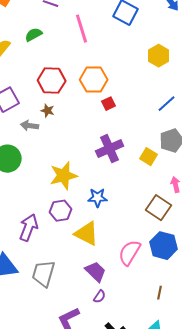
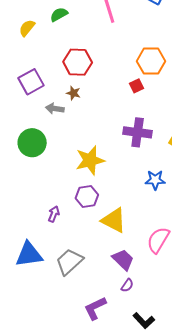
orange hexagon: (94, 80) -> (151, 61), moved
purple cross: (110, 149) -> (138, 132), turned 32
blue star: (98, 198) -> (155, 180), moved
purple arrow: (29, 228) -> (54, 214), size x0.6
gray trapezoid: (44, 274) -> (69, 262), turned 32

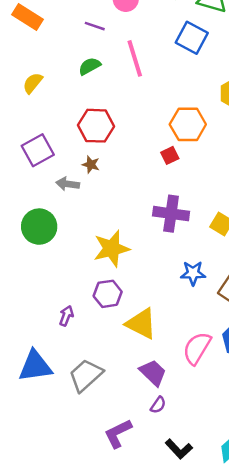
green semicircle: (59, 14) -> (90, 66), moved

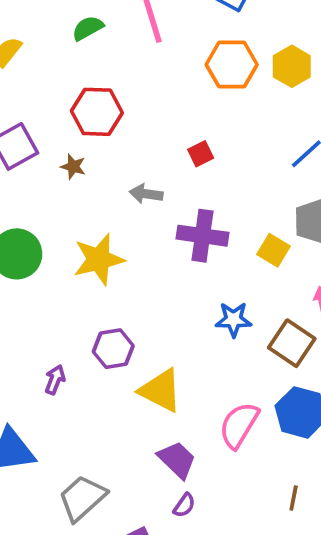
orange hexagon: (188, 124) -> (232, 65), moved
brown star: (91, 164) -> (73, 167), moved
gray arrow: (68, 184) -> (146, 194), moved
yellow star: (112, 249) -> (99, 259), moved
gray trapezoid: (86, 375) -> (82, 498), moved

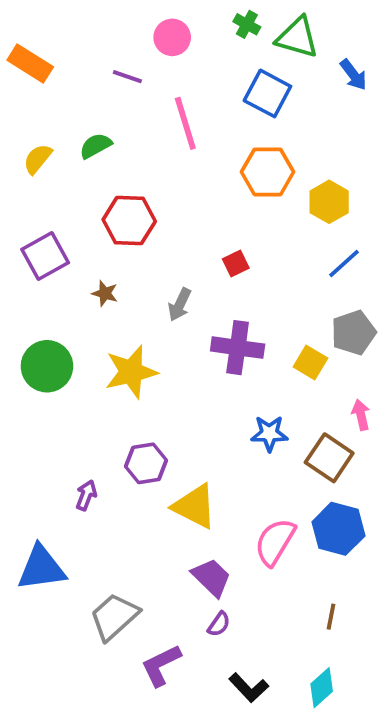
green semicircle: (88, 28) -> (96, 146), moved
yellow hexagon: (292, 66) -> (329, 202), moved
brown star: (73, 167) -> (105, 293), moved
gray arrow: (146, 194) -> (180, 305), turned -72

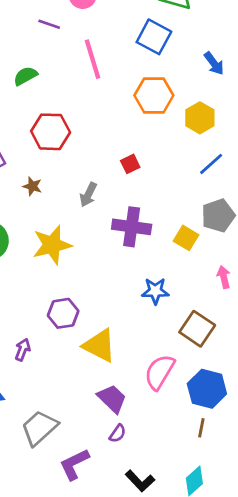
blue arrow: (353, 75) -> (214, 63), moved
brown square: (329, 458) -> (197, 329), moved
purple arrow: (86, 495) -> (23, 350), moved
blue hexagon: (338, 529) -> (207, 389), moved

